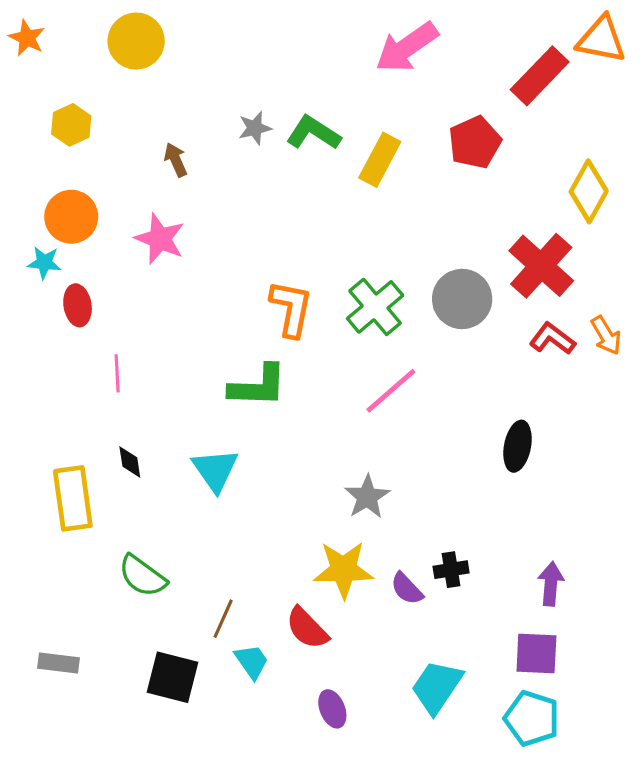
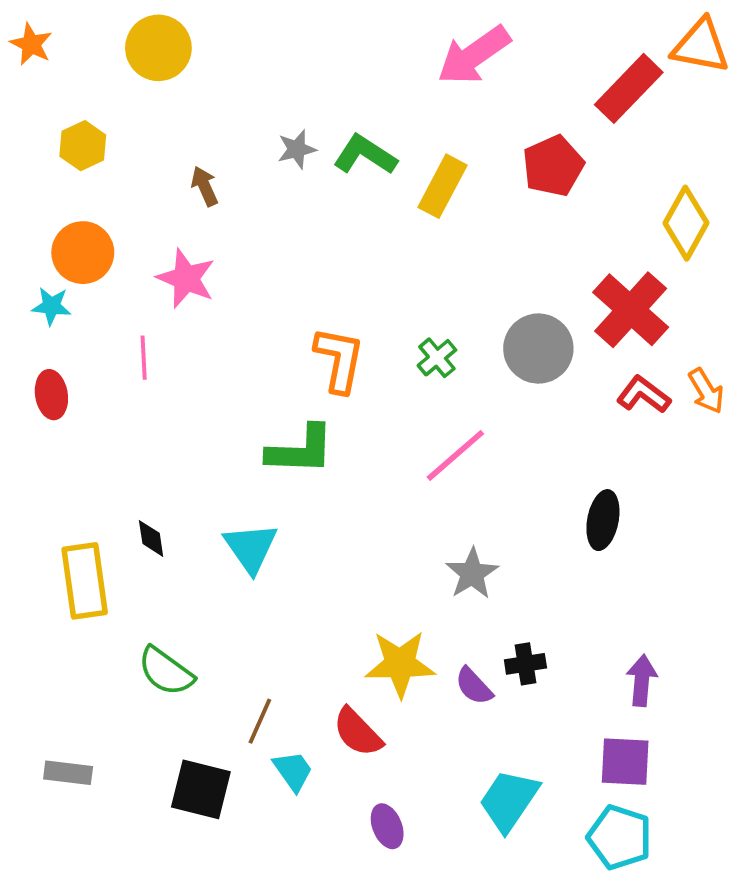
red ellipse: (78, 305) -> (51, 395), moved
green cross: (375, 307) -> (437, 358), size x0.6
pink line: (117, 373) -> (144, 358), moved
gray star: (367, 497) -> (472, 574), moved

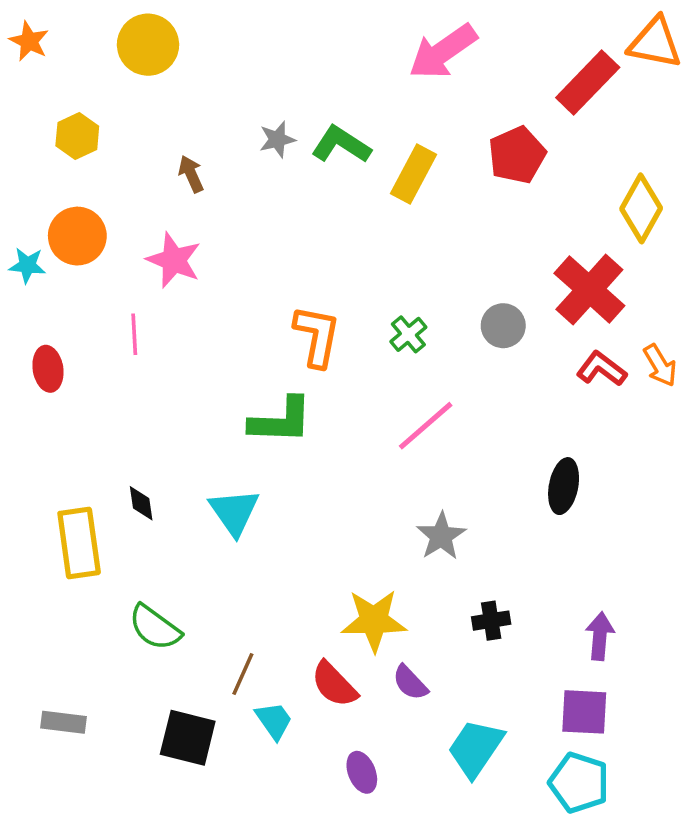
cyan star: (51, 306) -> (27, 265), moved
gray circle: (538, 349) -> (503, 326), size x0.7
purple semicircle: (474, 686) -> (410, 683), moved

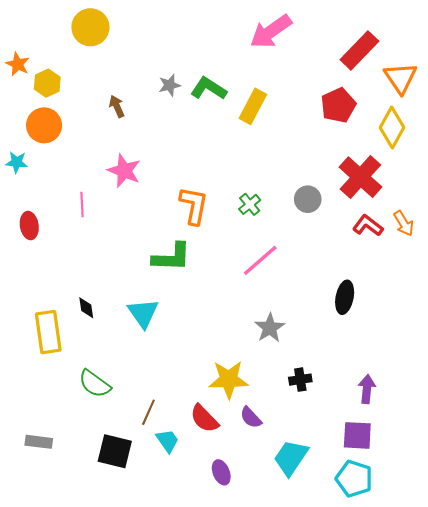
orange star: (29, 41) -> (18, 64), moved
orange triangle: (655, 43) -> (401, 78), moved, turned 45
red pentagon: (517, 155) -> (338, 105), moved
orange circle: (77, 236) -> (44, 125), moved
pink star: (174, 260) -> (124, 171), moved

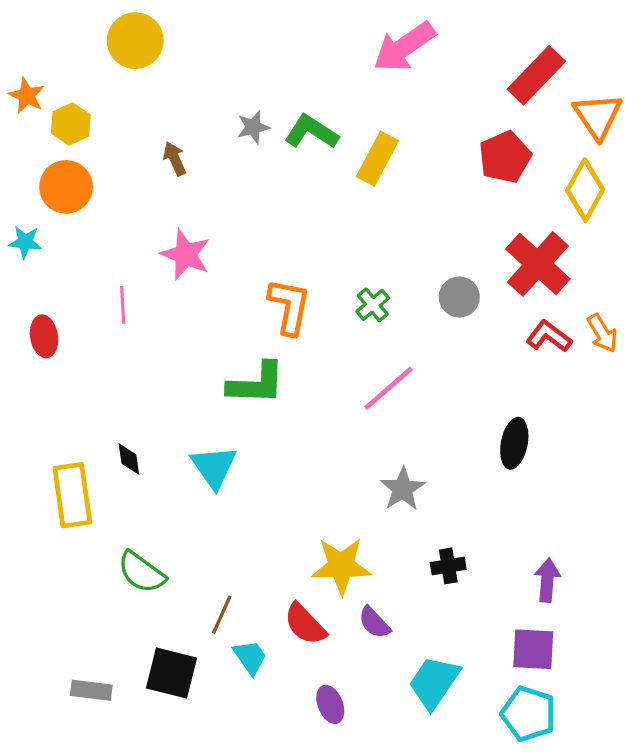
gray rectangle: (39, 442) -> (91, 690), moved

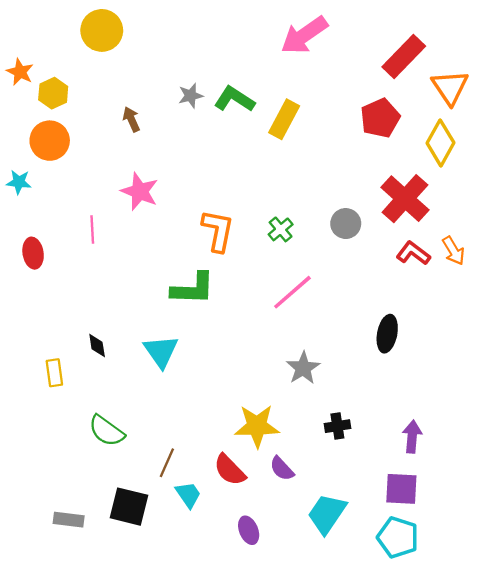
yellow rectangle: (72, 495) -> (54, 373), size x0.6

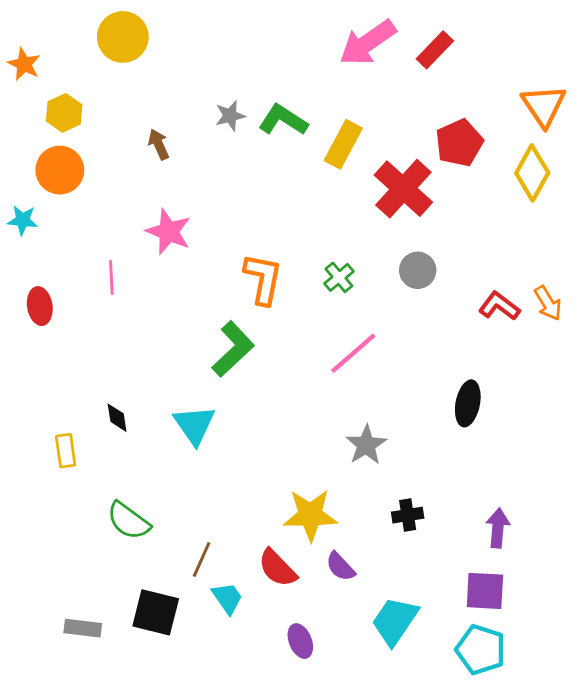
red rectangle: (404, 57) -> (435, 50), moved, size x0.7
orange star: (20, 72) -> (24, 64), moved
red cross: (405, 199) -> (403, 189), moved
green L-shape: (193, 289) -> (233, 349), turned -45

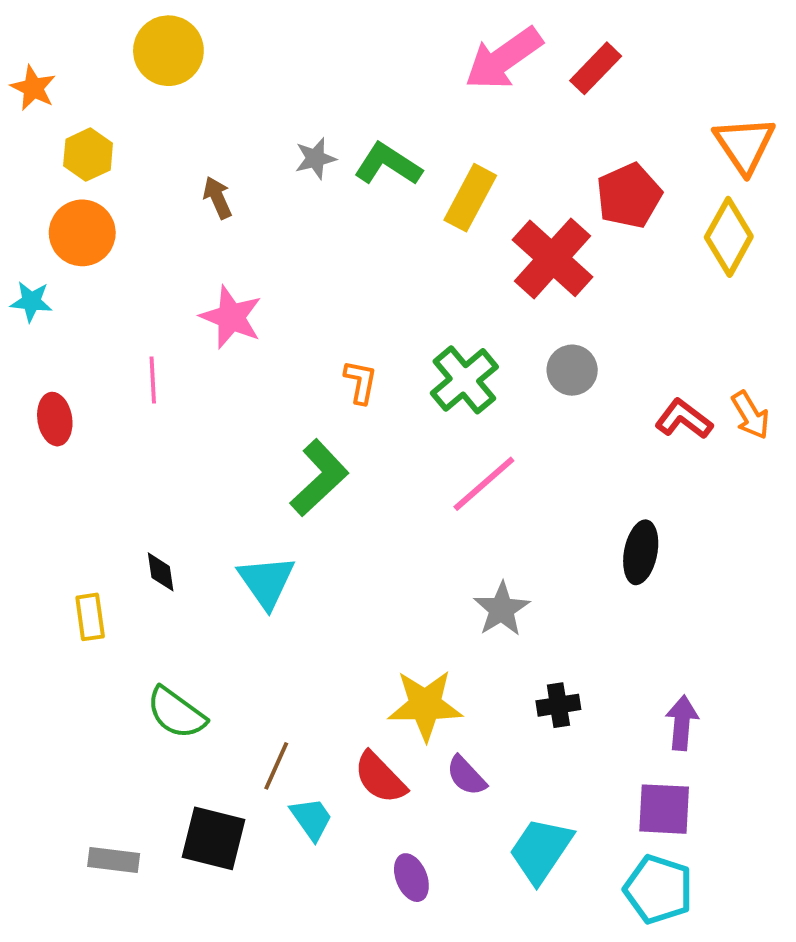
green cross: (339, 277) -> (464, 380), size x1.6
orange L-shape: (263, 279) -> (360, 382), size x0.6

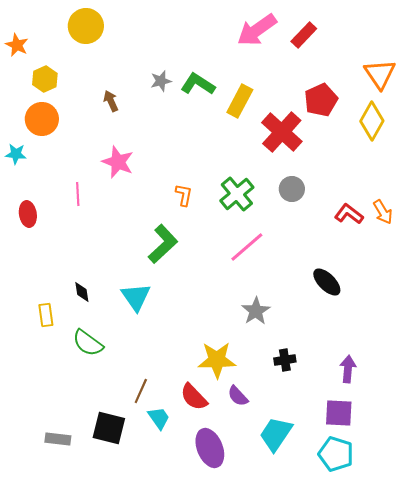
black ellipse: (641, 552) -> (327, 282), turned -56
green semicircle: (176, 713) -> (88, 343), moved
purple ellipse: (411, 878) -> (210, 448), size x1.6

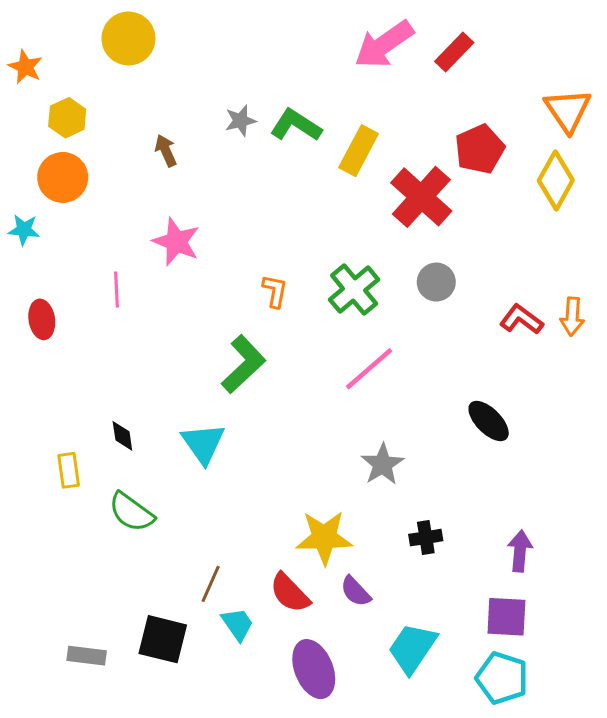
orange arrow: (383, 212) -> (572, 316), turned 35

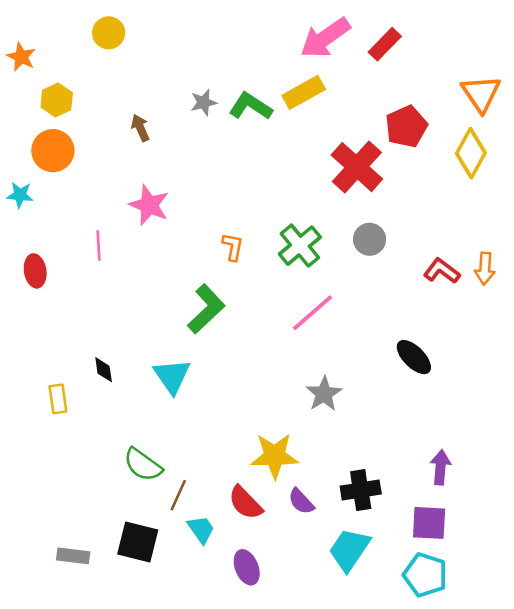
yellow circle: (128, 38) -> (109, 33), size x0.7
yellow rectangle: (359, 151) -> (304, 92), moved, turned 33
green semicircle: (131, 512) -> (143, 465), moved
black cross: (426, 538) -> (361, 490), moved, size x1.4
purple ellipse: (314, 669) -> (247, 567), moved, size x0.7

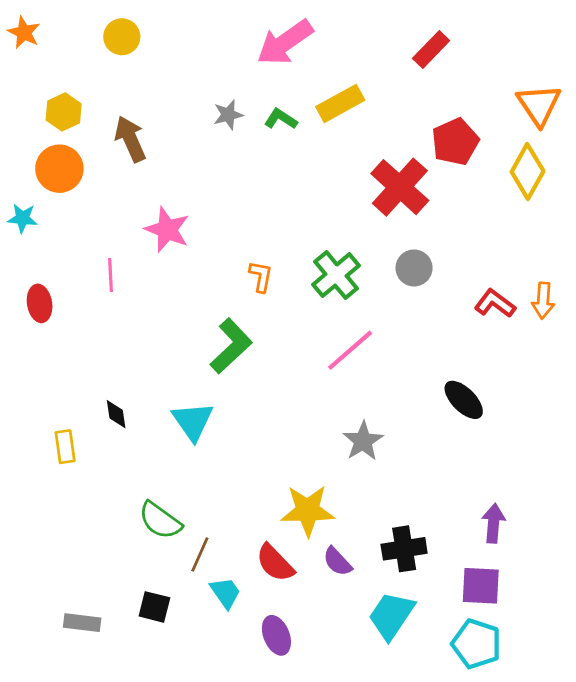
pink arrow: (325, 38) -> (285, 42), moved
orange star: (21, 57) -> (24, 32), moved
green L-shape: (250, 106) -> (281, 119), size x0.7
brown arrow: (140, 128) -> (130, 139), moved, size x1.5
black square: (138, 542) -> (154, 607), size x0.7

